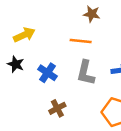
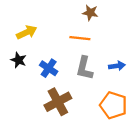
brown cross: (57, 108) -> (58, 102), size x1.6

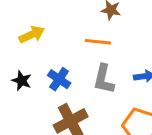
black star: (19, 60) -> (22, 81), moved

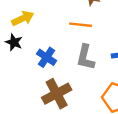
black star: (22, 81) -> (14, 42), moved

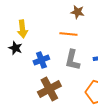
yellow arrow: (23, 18) -> (22, 29), turned 108
blue cross: (47, 57) -> (41, 60), turned 35

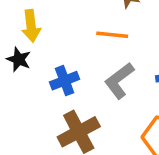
gray L-shape: (72, 60) -> (119, 81), turned 40

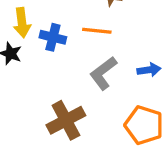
blue cross: (65, 81) -> (53, 37), moved, turned 35

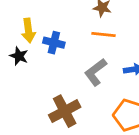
orange line: (97, 31) -> (104, 35), moved

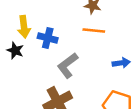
gray L-shape: (96, 72) -> (68, 65), moved

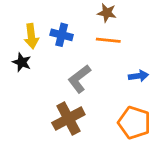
blue cross: (48, 38) -> (62, 35), moved

